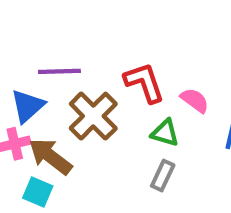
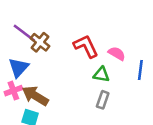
purple line: (59, 71) -> (24, 33), moved, turned 45
brown cross: (93, 116) -> (40, 42), moved, size x0.7

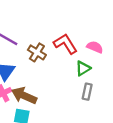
brown cross: (40, 42) -> (37, 52), moved
green triangle: (101, 75) -> (83, 68), turned -35

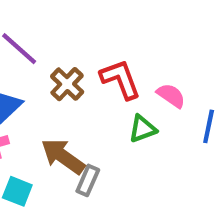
gray rectangle: (87, 92) -> (88, 180), moved
brown arrow: (24, 96) -> (63, 156), moved

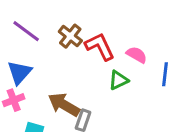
brown cross: (67, 84) -> (70, 36), moved

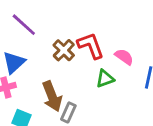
brown cross: (70, 36) -> (64, 50), moved
brown arrow: (64, 105) -> (52, 96), turned -148

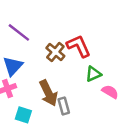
pink semicircle: (124, 57) -> (110, 92), moved
gray rectangle: (68, 112) -> (64, 106), turned -35

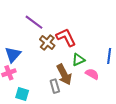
purple line: (19, 32) -> (34, 22), moved
brown arrow: (48, 93) -> (64, 75), moved

